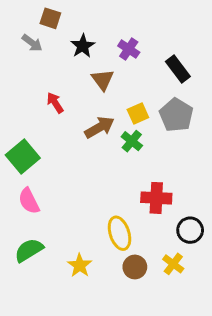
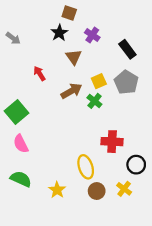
brown square: (50, 18) -> (69, 13), moved
gray arrow: (32, 43) -> (13, 38), moved
green semicircle: (29, 250) -> (21, 179), turned 55

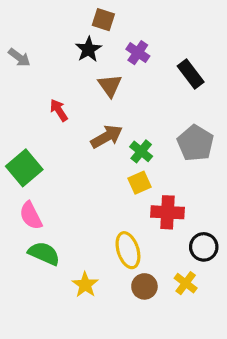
yellow square: (99, 81) -> (140, 183), moved
gray pentagon: (126, 82) -> (195, 143), moved
green semicircle: (21, 179) -> (44, 253), moved

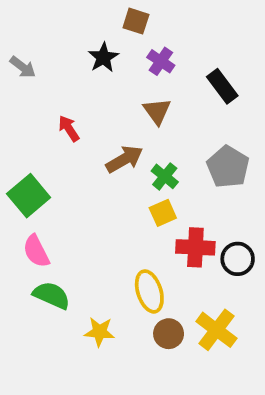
brown square: (103, 20) -> (136, 21), moved
brown triangle: (110, 86) -> (157, 111), moved
black circle: (204, 247) -> (238, 259), moved
yellow cross: (186, 283) -> (216, 330), size x1.5
yellow star: (85, 285) -> (99, 332), turned -30

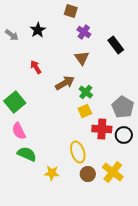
black star: (103, 57) -> (38, 30), moved
gray pentagon: (228, 167) -> (123, 107), moved

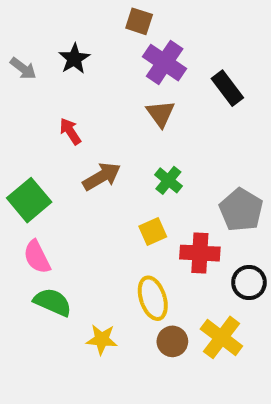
purple cross: (84, 32) -> (165, 63), size x1.5
brown arrow: (65, 83) -> (102, 176), moved
yellow square: (85, 111) -> (153, 231), moved
black circle: (124, 135) -> (249, 283), moved

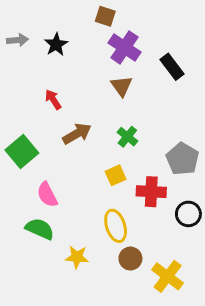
gray arrow: (23, 68) -> (17, 40), moved, turned -42
pink semicircle: (37, 257) -> (47, 195), moved
yellow cross: (221, 337) -> (168, 276), moved

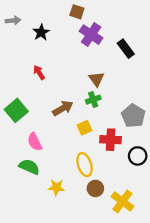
gray arrow: (17, 40) -> (13, 20), moved
brown triangle: (122, 86) -> (96, 79), moved
brown arrow: (77, 134) -> (63, 108), moved
green cross: (127, 137) -> (93, 100), turned 32

